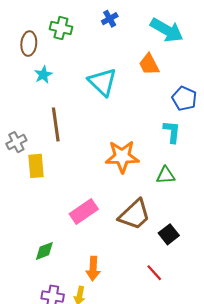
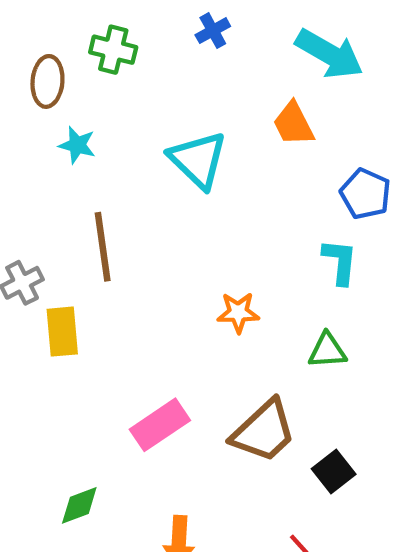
cyan star: (43, 75) -> (77, 145), turned -30
orange star: (122, 157) -> (238, 312), size x0.6

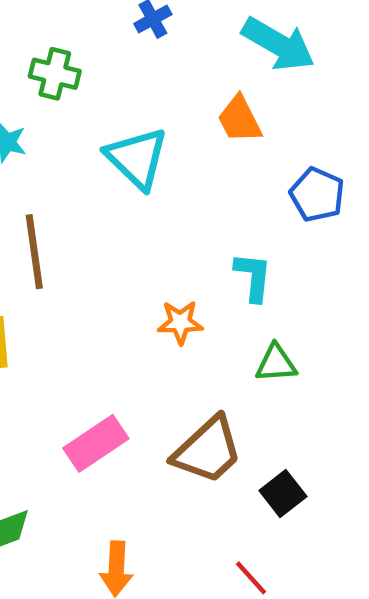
green cross: (113, 50) -> (55, 74), moved
cyan L-shape: (340, 262) -> (253, 277), moved

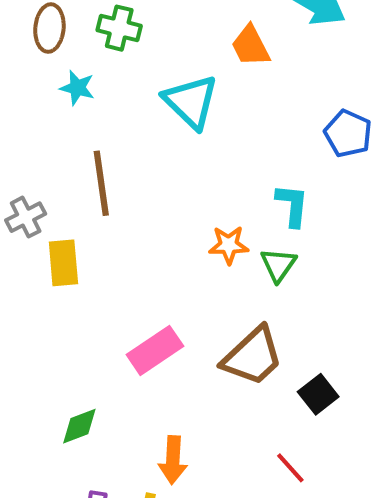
orange trapezoid: (240, 119) -> (251, 46), moved
green triangle: (276, 363) -> (278, 265), moved, turned -51

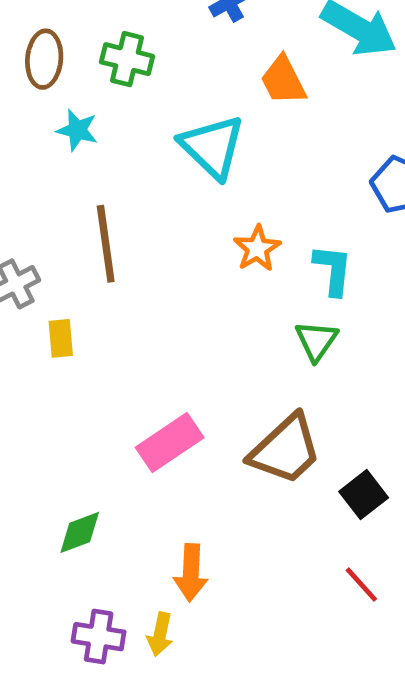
orange star: (229, 245) -> (257, 248), moved, turned -30
yellow rectangle: (63, 263) -> (61, 338), size x0.7
red line: (290, 468) -> (361, 585), moved

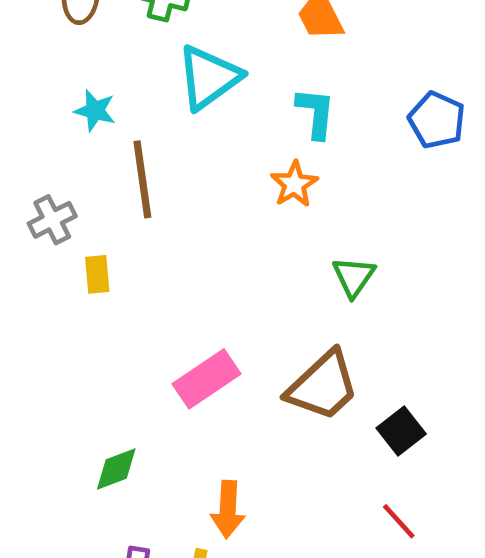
cyan star: (77, 130) -> (95, 111), moved
cyan triangle: (212, 147) -> (209, 77), moved, turned 40
cyan L-shape: (333, 270) -> (316, 113), moved

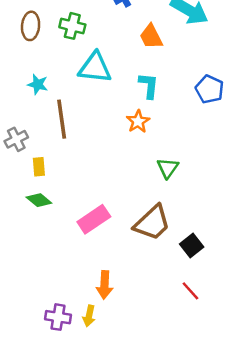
cyan triangle: (209, 77) -> (95, 68), turned 42
green diamond: (116, 469) -> (39, 200), moved, turned 60

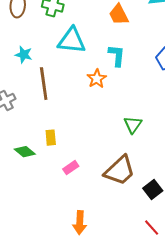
orange star: (138, 121) -> (97, 79), moved
yellow rectangle: (39, 167) -> (51, 138), moved
pink rectangle: (94, 219) -> (71, 168), size x0.6

